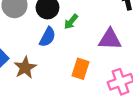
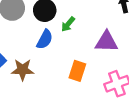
brown star: (25, 68) -> (23, 70), turned 30

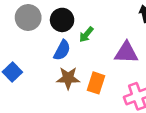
brown star: (23, 70) -> (68, 78), moved

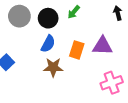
green arrow: (86, 34) -> (74, 12), moved
orange rectangle: (96, 83) -> (77, 50), moved

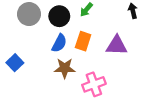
orange rectangle: (77, 50) -> (83, 41), moved
pink cross: (112, 83) -> (94, 84), moved

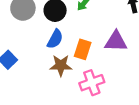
orange rectangle: (83, 41) -> (83, 49), moved

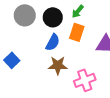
orange rectangle: (83, 49) -> (77, 32), moved

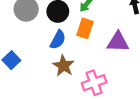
brown star: (58, 65) -> (63, 66), turned 30

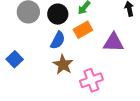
orange rectangle: (85, 28) -> (83, 30), turned 42

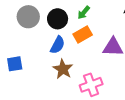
blue square: (15, 59) -> (15, 64), turned 35

